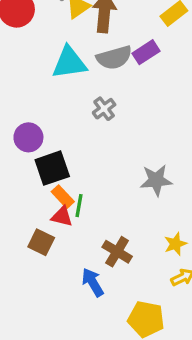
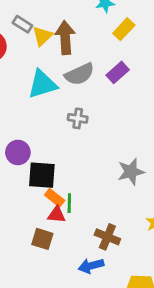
purple rectangle: (146, 52) -> (118, 72), moved
gray cross: (104, 109) -> (78, 118), turned -36
black square: (52, 168) -> (42, 175), turned 32
blue arrow: (93, 282) -> (91, 266), turned -65

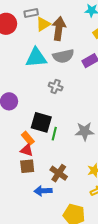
gray rectangle: (22, 24) -> (31, 13), turned -56
black square: (42, 175) -> (41, 122), moved
green line: (69, 203) -> (54, 134), moved
brown square: (42, 239) -> (27, 166), moved, turned -35

